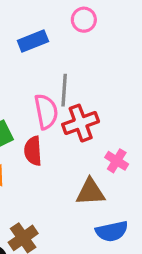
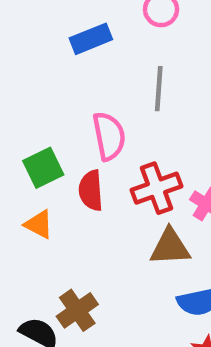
gray line: (64, 90) -> (159, 89), moved
red cross: (81, 123) -> (156, 188), moved

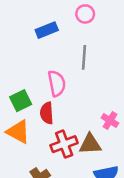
red cross: (156, 188) -> (64, 144), moved
orange triangle: (39, 224) -> (18, 132), size x1.5

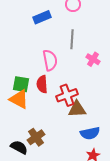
green square: (21, 101) -> (21, 84), moved, turned 36
pink cross: (110, 121) -> (93, 59), moved
red cross: (64, 144) -> (67, 95), moved

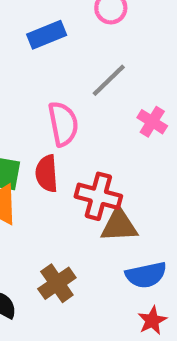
gray line: (72, 39) -> (109, 80), turned 42
red cross: (67, 95) -> (98, 196), turned 35
brown cross: (36, 137) -> (57, 283), moved

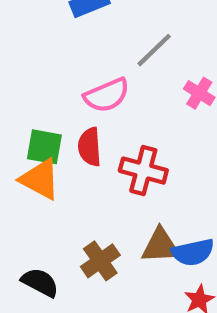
pink semicircle: (63, 124) -> (107, 95), turned 78
brown triangle: (119, 225) -> (161, 246), moved

